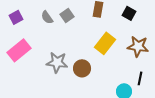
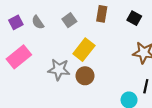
gray semicircle: (47, 17) -> (38, 22), moved
yellow rectangle: (105, 43) -> (84, 50), moved

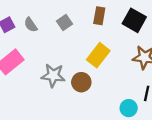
black square: (134, 18) -> (134, 20), size x1.5
yellow rectangle: (84, 50) -> (98, 55), moved

